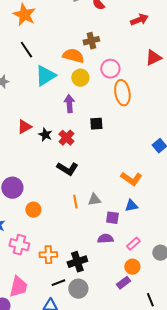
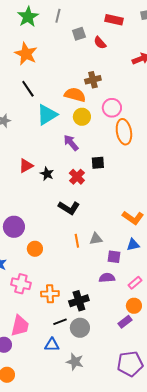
purple arrow: (69, 104) -> (71, 143), turned -36
red cross: (66, 138) -> (77, 177), moved

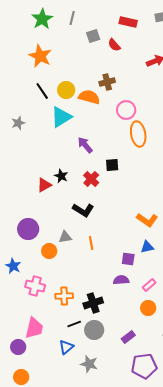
yellow circle: (82, 117) -> (66, 90), moved
red triangle: (26, 166) -> (44, 185), moved
gray triangle: (96, 239) -> (65, 237), moved
purple rectangle: (125, 322) -> (128, 337), moved
blue triangle: (52, 345) -> (66, 347), turned -42

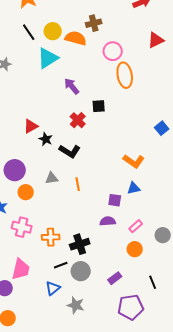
black star: (61, 176) -> (46, 139), moved
orange circle: (49, 251) -> (26, 192), moved

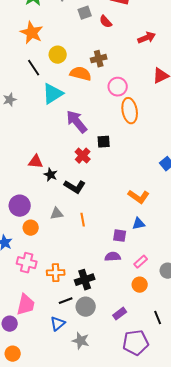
yellow circle: (53, 31) -> (58, 55), moved
purple arrow: (72, 86) -> (77, 122), size x1.4
red triangle: (31, 126) -> (36, 162), turned 35

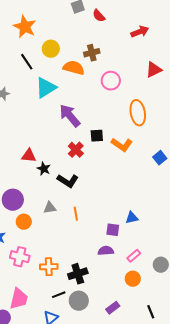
orange ellipse: (130, 111) -> (138, 113), moved
orange L-shape: (139, 197) -> (122, 145), moved

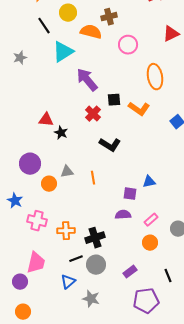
black L-shape: (68, 181) -> (110, 145), moved
orange circle: (24, 222) -> (49, 184), moved

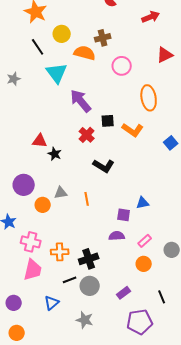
cyan triangle: (63, 52) -> (57, 73), turned -35
pink trapezoid: (36, 263) -> (33, 270), moved
blue triangle: (68, 282) -> (52, 303), moved

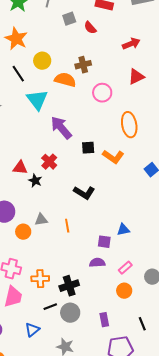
red triangle: (165, 55) -> (136, 77), moved
red cross: (87, 135) -> (49, 162), moved
purple rectangle: (124, 293) -> (104, 320), turned -64

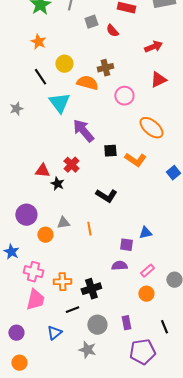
orange star: (16, 39) -> (38, 42), size x0.7
orange ellipse: (129, 125) -> (151, 128), turned -40
gray circle: (70, 313) -> (97, 325), moved

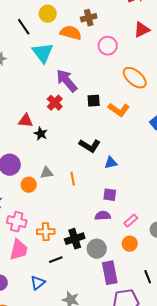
red cross: (71, 165) -> (55, 103), moved
blue triangle: (145, 233) -> (111, 163), moved
purple rectangle: (126, 323) -> (110, 273), size x1.6
gray circle: (97, 325) -> (97, 249), moved

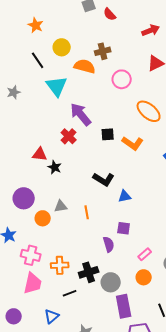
purple semicircle: (103, 216) -> (109, 244), moved, turned 77

